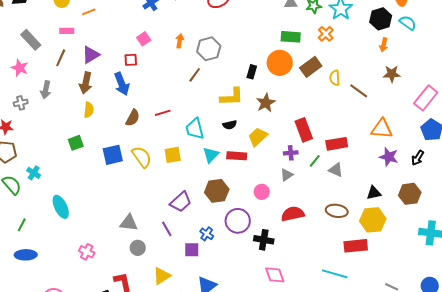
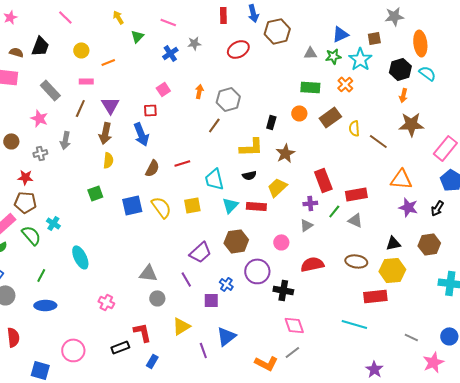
purple triangle: (91, 55) -> (110, 105), turned -30
orange circle: (280, 63) -> (299, 113), size x0.6
brown star: (392, 74) -> (411, 124), size x1.4

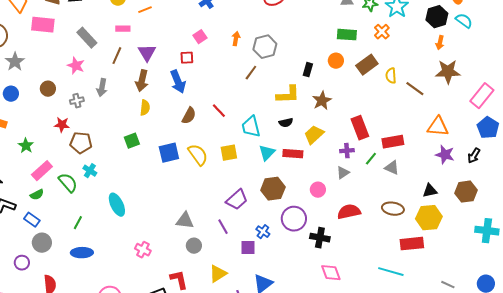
red line: (182, 163) -> (219, 111), turned 63
brown pentagon: (25, 202) -> (81, 143), moved

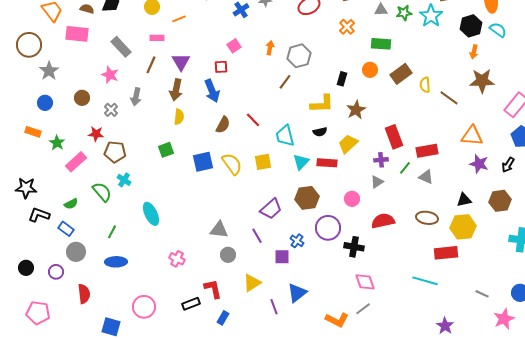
orange cross: (382, 32) -> (347, 27), moved
gray cross: (77, 101) -> (111, 110), turned -32
green star: (26, 146) -> (57, 143), moved
pink rectangle: (42, 171) -> (76, 162), moved

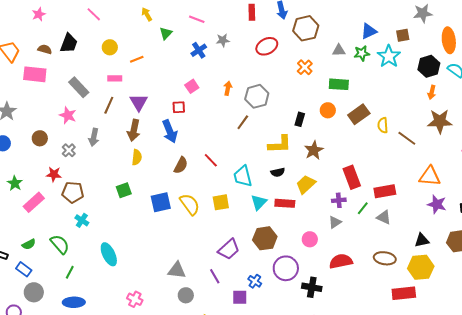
green semicircle: (102, 192) -> (60, 244), moved

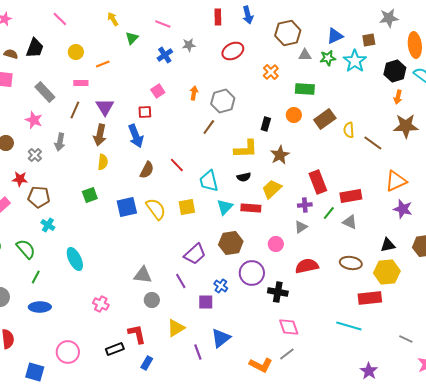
brown hexagon: (306, 28) -> (288, 33), moved
orange triangle: (430, 176) -> (396, 181), turned -30

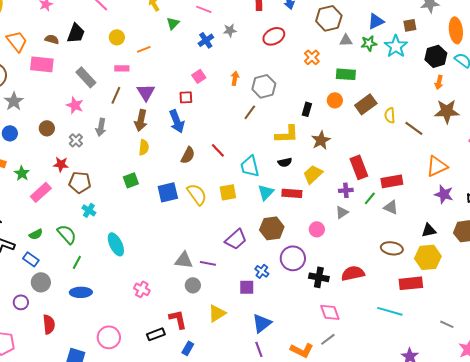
red semicircle: (307, 266) -> (353, 273), moved
purple line: (181, 281) -> (208, 263), moved, turned -49
purple line: (198, 352) -> (259, 349), moved

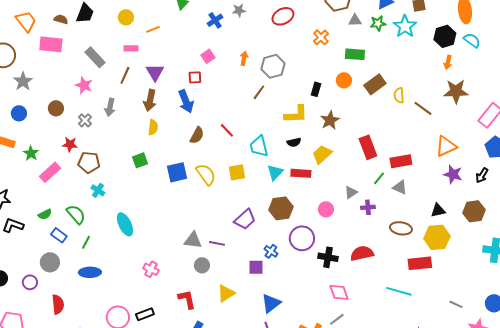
purple cross: (346, 190) -> (368, 207), moved
blue rectangle: (31, 259) -> (59, 235), moved
black rectangle: (156, 334) -> (145, 314), moved

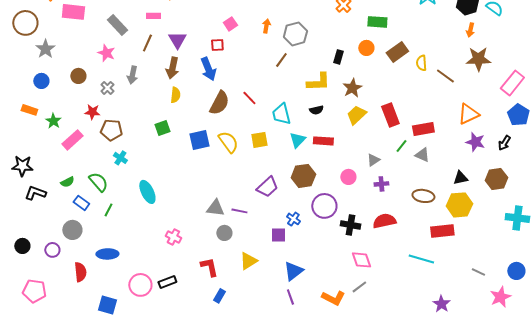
brown semicircle: (197, 135) -> (219, 103), size x1.4
yellow trapezoid: (322, 154) -> (356, 115), moved
purple cross: (368, 207) -> (381, 184), moved
blue ellipse: (90, 272) -> (107, 254), moved

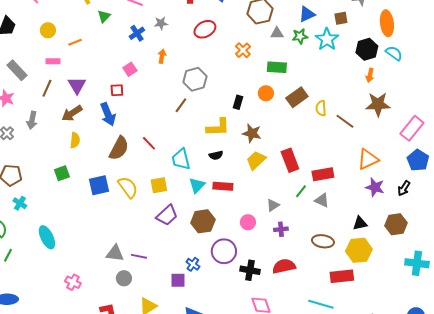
orange arrow: (266, 26) -> (162, 56), moved
brown arrow: (172, 68) -> (72, 113), turned 45
brown star: (352, 88) -> (252, 133), turned -30
purple trapezoid: (267, 187) -> (167, 215), moved

